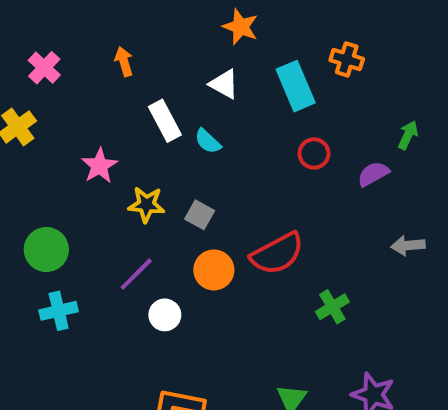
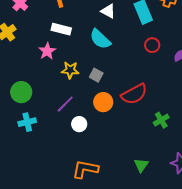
white rectangle: (165, 121) -> (61, 29), moved, turned -48
cyan semicircle: (208, 141) -> (100, 39), size x1.6

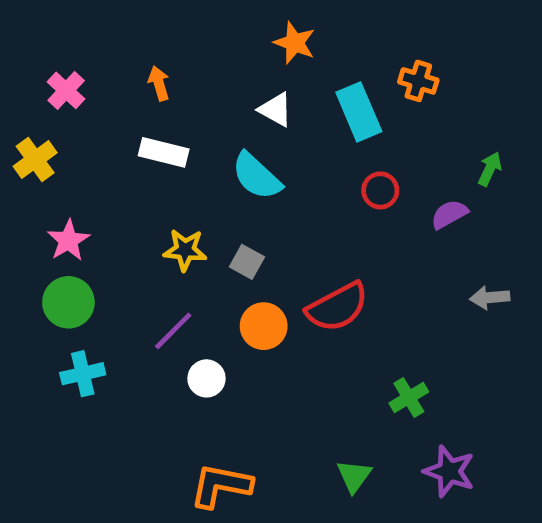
pink star: (47, 51) -> (68, 240), moved
green cross: (161, 120) -> (409, 398), moved

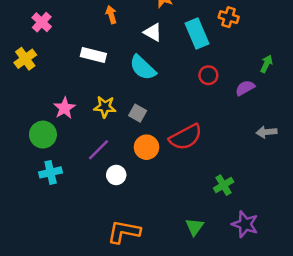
orange arrow: (159, 83) -> (111, 15), moved
pink star: (68, 240) -> (64, 108), moved

